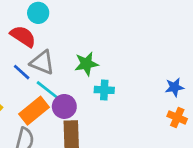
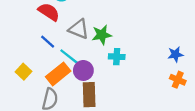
gray triangle: (42, 62) -> (79, 29), moved

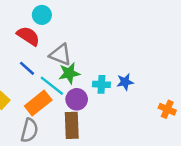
green star: (102, 35) -> (69, 73), moved
blue star: (175, 54) -> (125, 82), moved
purple circle: (83, 70) -> (77, 99), moved

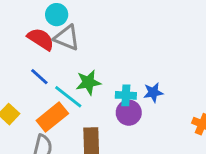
gray triangle: (60, 55) -> (67, 38), moved
purple circle: (77, 99) -> (129, 113), moved

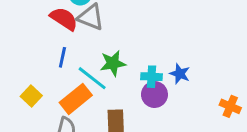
blue line: (39, 77) -> (62, 57), turned 60
blue star: (153, 92) -> (180, 74), turned 30

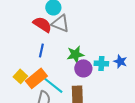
cyan line: (92, 78) -> (53, 85), moved
purple circle: (154, 94) -> (83, 68), moved
orange rectangle: (76, 99) -> (36, 78), moved

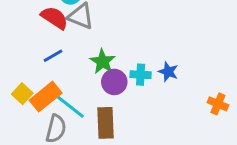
blue line: (41, 50) -> (53, 56), turned 48
green star: (75, 54) -> (103, 62), turned -30

